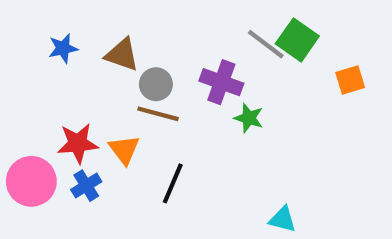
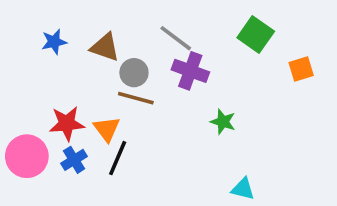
gray line: (266, 44) -> (176, 38), moved
green star: (249, 118) -> (223, 122), moved
black line: (173, 183) -> (118, 158), moved

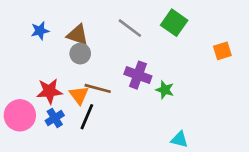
green square: (256, 35) -> (174, 23), moved
purple cross: (190, 71) -> (138, 75), moved
gray circle: (134, 73) -> (80, 54), moved
brown line: (136, 98) -> (98, 88), moved

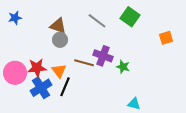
blue star: (40, 31) -> (15, 18), moved
brown line: (98, 88) -> (84, 63), moved
pink circle: (20, 115) -> (15, 73), moved
blue cross: (55, 118) -> (41, 88), size x1.5

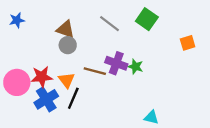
green star: (123, 67) -> (136, 67), moved

